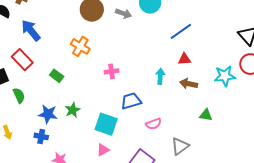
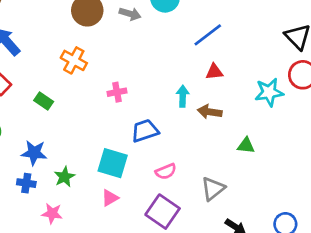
brown arrow: (189, 84) -> (210, 112), moved
green star: (73, 110) -> (64, 177), moved
pink semicircle: (154, 124) -> (166, 171), moved

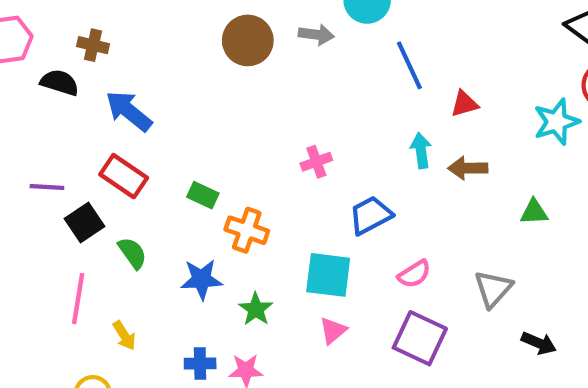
blue line: (208, 35) -> (409, 65), moved, turned -68
orange cross: (74, 60) -> (247, 230), moved
blue cross: (26, 183) -> (200, 364), moved

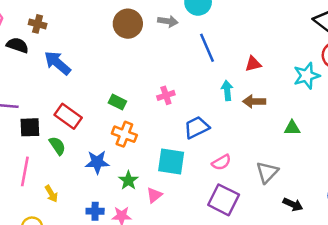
blue line: (409, 65) -> (207, 48), moved
red rectangle: (124, 176) -> (68, 116), moved
green rectangle: (203, 195) -> (117, 102), moved
black square: (84, 223) -> (30, 127), turned 30
pink triangle: (333, 331) -> (154, 195), moved

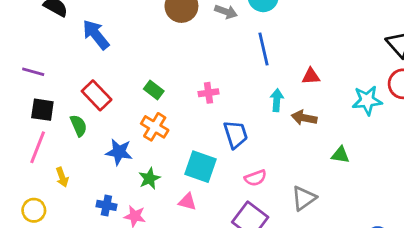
black square: (30, 127) -> (42, 110), moved
blue trapezoid: (197, 127) -> (236, 134), turned 88
pink triangle: (154, 195) -> (187, 202), moved, turned 42

